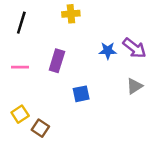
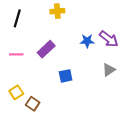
purple rectangle: (57, 61) -> (46, 49), turned 30

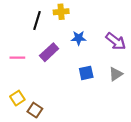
black line: (17, 18) -> (37, 21), moved
blue star: (87, 41) -> (79, 38), moved
blue square: (66, 76) -> (86, 73), moved

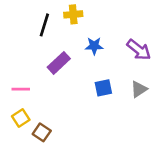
pink line: (17, 58) -> (21, 89), moved

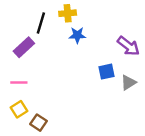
blue star: (94, 46) -> (77, 35), moved
purple rectangle: (59, 63) -> (24, 47), moved
blue square: (103, 88) -> (106, 72), moved

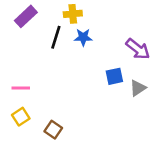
black line: (41, 23) -> (56, 37), moved
purple rectangle: (24, 47) -> (26, 16), moved
brown square: (38, 123) -> (53, 130), moved

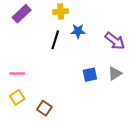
black line: (56, 37) -> (55, 40), moved
blue star: (83, 37) -> (78, 31), moved
blue square: (114, 76) -> (90, 75), moved

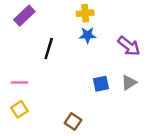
yellow cross: (61, 12) -> (85, 13), moved
black line: (55, 40) -> (49, 48), moved
brown square: (44, 108) -> (73, 121), moved

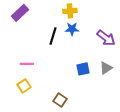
black line: (49, 48) -> (53, 36), moved
pink line: (19, 83) -> (27, 64), moved
yellow square: (19, 109) -> (24, 86), moved

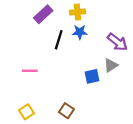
purple rectangle: (20, 13) -> (43, 14), moved
gray triangle: (106, 68) -> (111, 65), moved
yellow square: (24, 86) -> (27, 112), moved

